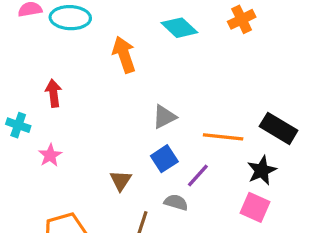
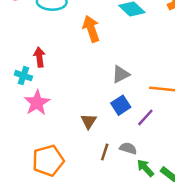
cyan cross: (18, 125) -> (23, 76), moved
pink star: (50, 155) -> (37, 103), size x1.5
gray semicircle: (176, 202) -> (128, 148), moved

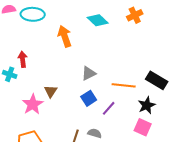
pink star: (37, 103) -> (33, 104), moved
brown triangle: (89, 121) -> (51, 91), moved

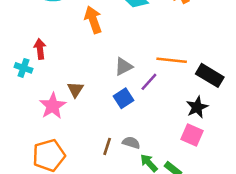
orange line: (124, 85) -> (172, 60), moved
purple line: (109, 108) -> (149, 82), moved

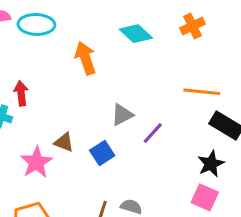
orange line: (172, 60) -> (202, 92), moved
brown triangle: (75, 89) -> (64, 142), turned -42
blue square: (124, 98) -> (102, 153), moved

